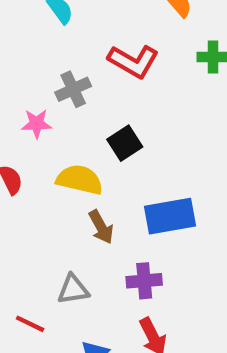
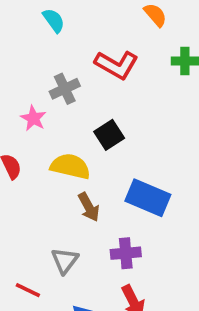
pink star: (37, 124) -> (33, 118), turned 30
blue rectangle: (170, 216) -> (148, 198), turned 33
gray triangle: (73, 289) -> (65, 261), turned -44

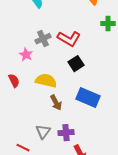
red L-shape: (116, 65) -> (69, 39), moved
black square: (109, 135) -> (76, 64), moved
purple cross: (126, 253) -> (66, 133), moved

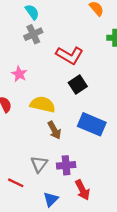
gray cross: (43, 39) -> (33, 34), moved

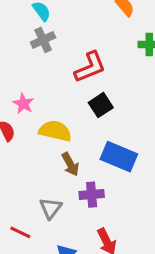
red L-shape: (70, 55) -> (90, 67), turned -52
pink star: (19, 74) -> (23, 104), moved
purple cross: (66, 165) -> (92, 195), moved

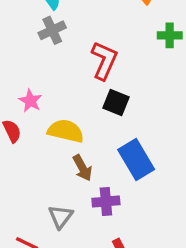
red L-shape: (90, 67) -> (104, 61), turned -44
black square: (101, 105) -> (116, 102), turned -35
blue rectangle: (119, 157) -> (136, 160), turned 36

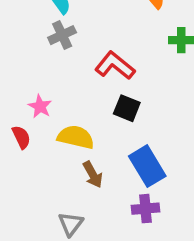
red L-shape: (104, 61) -> (115, 66), turned -75
purple cross: (106, 201) -> (145, 209), moved

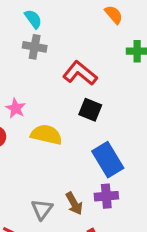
gray cross: (62, 35) -> (35, 47), turned 35
brown arrow: (93, 175) -> (74, 203), moved

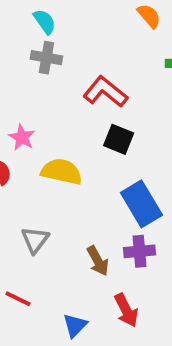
gray triangle: (42, 209) -> (35, 240), moved

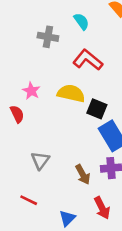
cyan semicircle: (45, 22) -> (81, 21), moved
black square: (119, 139) -> (97, 109), moved
yellow semicircle: (62, 172) -> (71, 93), moved

